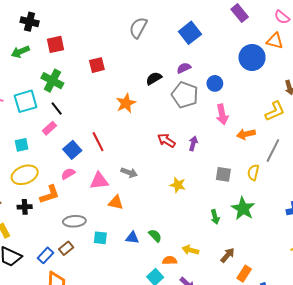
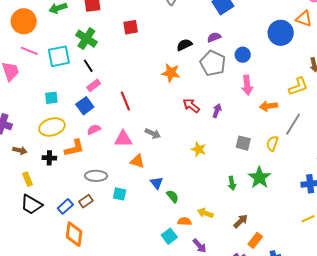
orange star: (126, 103) -> (171, 73), moved, turned 30
pink rectangle: (49, 128) -> (94, 85), moved
blue square: (72, 150) -> (85, 106), moved
blue triangle: (132, 238) -> (157, 183), moved, turned 40

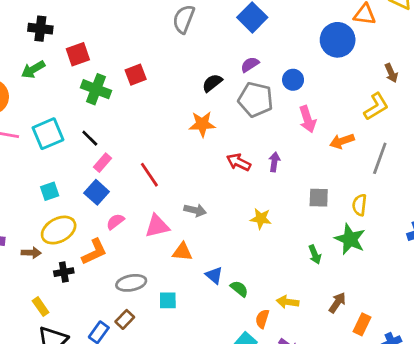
green cross: (86, 39) -> (96, 89), moved
yellow semicircle: (272, 143) -> (360, 205), moved
brown arrow: (20, 150) -> (31, 253), moved
orange semicircle: (185, 221) -> (262, 319), turned -64

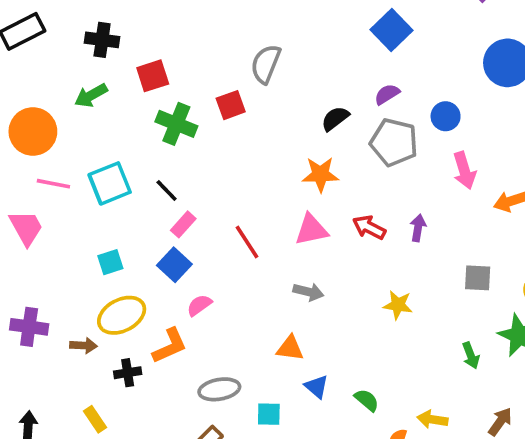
gray semicircle: (184, 19) -> (266, 64), moved
pink triangle: (157, 226) -> (311, 230), moved
blue triangle: (214, 275) -> (317, 387), moved

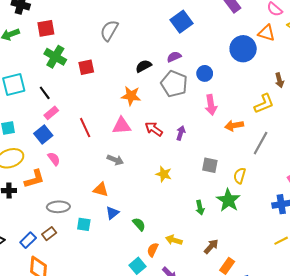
red square: (231, 105) -> (86, 67), moved
pink semicircle: (199, 305) -> (54, 159), turned 80
blue triangle: (317, 387) -> (112, 213), turned 32

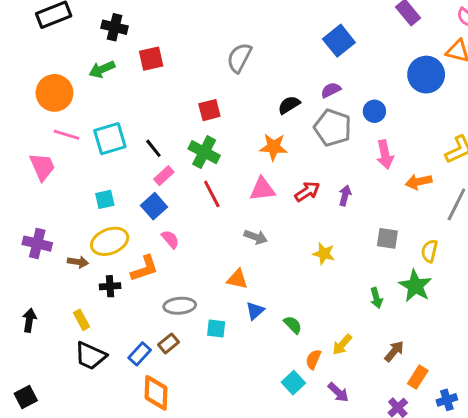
green cross: (55, 57) -> (204, 152), moved
red arrow: (154, 129) -> (307, 192), turned 114
yellow arrow: (174, 240) -> (342, 345), turned -63

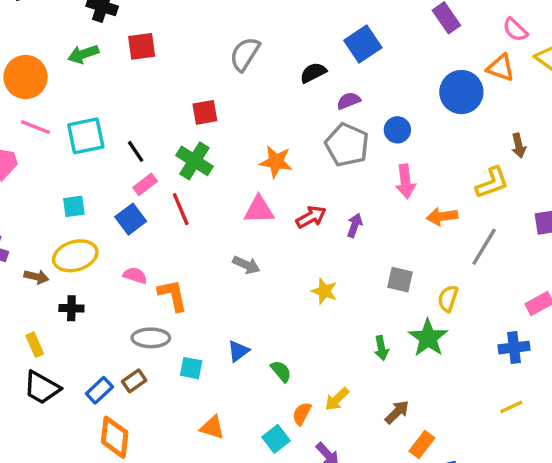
black semicircle: (289, 105) -> (313, 73), moved
red line: (212, 194) -> (181, 209), moved
pink semicircle: (170, 239) -> (135, 276), moved, turned -36
orange L-shape: (145, 268) -> (173, 295), moved, turned -88
orange triangle: (237, 279) -> (212, 427), moved

